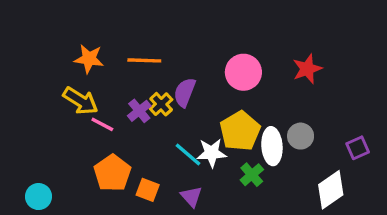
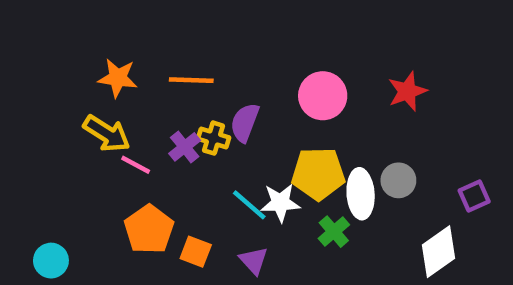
yellow cross: (161, 104) -> (214, 138), turned -30
yellow pentagon: (240, 131) -> (318, 174), turned 30

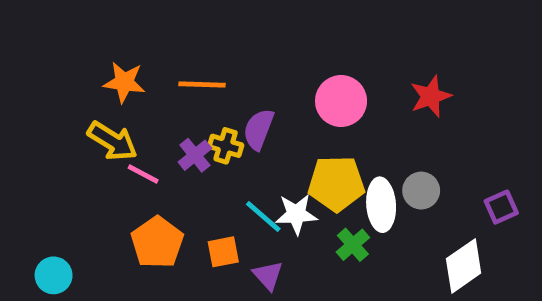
orange square: (196, 252) -> (223, 252), moved, turned -32

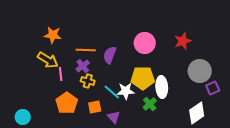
orange line: (202, 85) -> (86, 50), moved
yellow cross: (226, 146) -> (88, 81), moved
pink line: (143, 174) -> (61, 74), turned 56
gray circle: (421, 191) -> (200, 71), moved, size x1.5

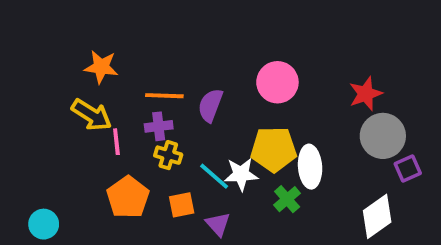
red star: (183, 41) -> (366, 94), moved
purple cross: (83, 66) -> (159, 126), turned 32

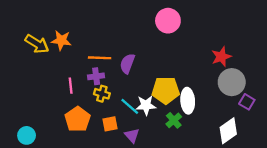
pink circle: (277, 82) -> (168, 21), moved
yellow arrow: (92, 115) -> (37, 44), moved
purple square: (408, 168) -> (247, 102), turned -35

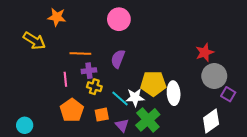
pink circle: (168, 21) -> (119, 19), moved
orange star: (61, 40) -> (57, 17), moved
orange line: (100, 58) -> (80, 54), moved
green cross: (174, 120) -> (148, 120), moved, size x1.6

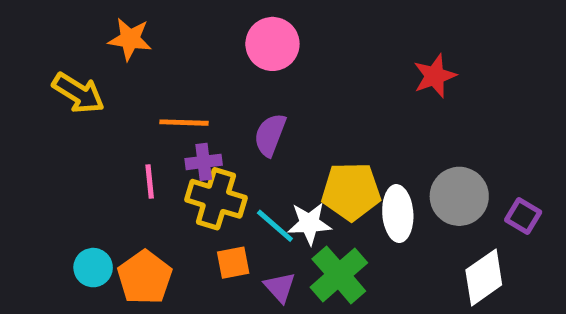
red star: (205, 52) -> (435, 76), moved
gray circle: (214, 76) -> (459, 196), moved
yellow cross: (94, 87) -> (216, 199), size x1.6
orange pentagon: (72, 110) -> (145, 277), moved
cyan circle: (25, 125) -> (93, 268), moved

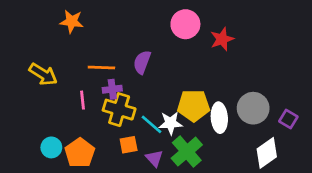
pink circle: (272, 44) -> (185, 24), moved
red star: (435, 76) -> (222, 39), moved
yellow arrow: (78, 93) -> (43, 74), moved
purple semicircle: (270, 135) -> (142, 62), moved

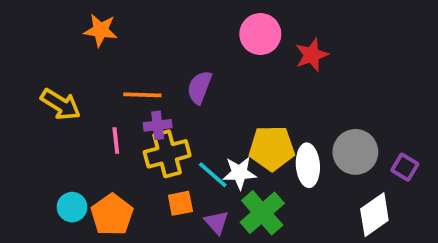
yellow cross: (119, 110) -> (167, 154), turned -32

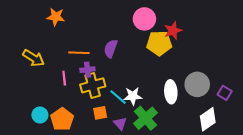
yellow pentagon: (272, 148) -> (159, 43), moved

